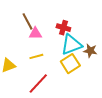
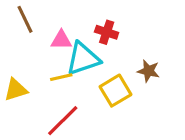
brown line: (27, 21) -> (25, 19), moved
cyan triangle: (71, 45) -> (83, 59), moved

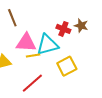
pink triangle: (61, 40) -> (26, 43), moved, size x1.5
brown star: (149, 71) -> (81, 26), moved

